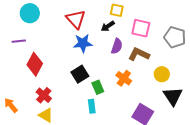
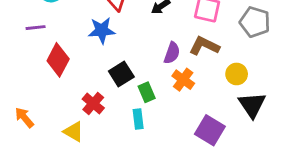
blue star: (83, 43) -> (102, 30), moved
purple semicircle: (117, 46) -> (172, 53), moved
red cross: (44, 95) -> (93, 104), moved

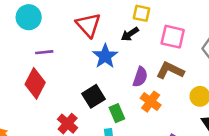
purple line: (36, 28) -> (44, 52), moved
blue star: (102, 30) -> (105, 56), moved, turned -30

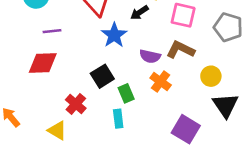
purple semicircle: (140, 77) -> (150, 56), turned 84
red diamond: (35, 83) -> (43, 63), turned 60

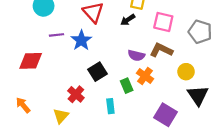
blue star: (114, 35) -> (81, 40), moved
red diamond: (43, 63) -> (31, 61), moved
green rectangle: (126, 93) -> (127, 86), moved
yellow triangle: (57, 130) -> (61, 116), turned 42

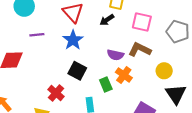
blue star: (81, 40) -> (73, 40), moved
black square: (97, 72) -> (77, 71), turned -30

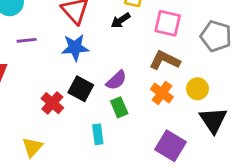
blue star: (73, 40) -> (75, 47), turned 30
purple semicircle: (115, 55) -> (116, 80), moved, turned -56
orange cross: (124, 75) -> (162, 93), moved
red cross: (56, 93) -> (52, 103), moved

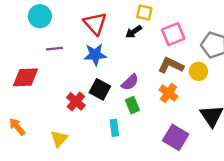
pink square: (168, 23) -> (173, 34), turned -35
yellow circle: (197, 89) -> (198, 71), moved

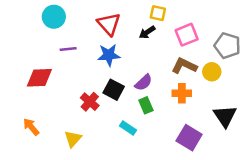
orange cross: (168, 93) -> (182, 93), turned -36
cyan rectangle: (114, 128) -> (128, 128), turned -49

